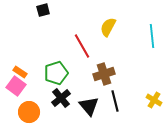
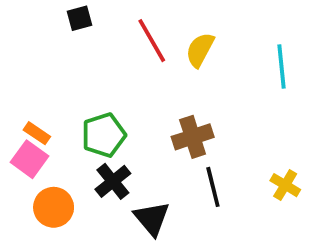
red line: (82, 46) -> (152, 41), moved
black triangle: (89, 106) -> (152, 218), moved

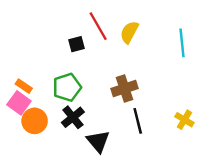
black square: (80, 18) -> (77, 44), moved
orange circle: (54, 207) -> (35, 121), moved

